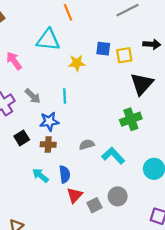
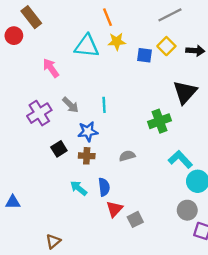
yellow square: (124, 55) -> (166, 46), moved, turned -35
yellow star: (77, 63) -> (117, 41), moved
green cross: (131, 119) -> (160, 121), moved
cyan L-shape: (113, 156) -> (180, 159), moved
gray circle: (118, 196) -> (187, 210), moved

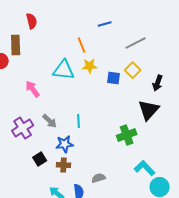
brown rectangle: (31, 17) -> (16, 45), turned 36
black arrow: (195, 51) -> (158, 83), moved, turned 105
gray semicircle: (127, 156) -> (99, 178), moved

